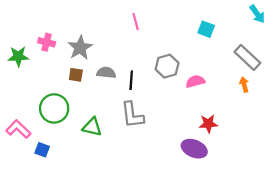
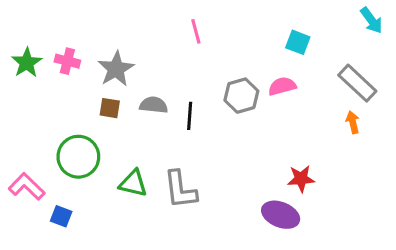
green star: (18, 56) -> (27, 63), moved, turned -30
pink semicircle: (195, 81) -> (282, 86), moved
gray L-shape: (132, 115) -> (180, 190), moved

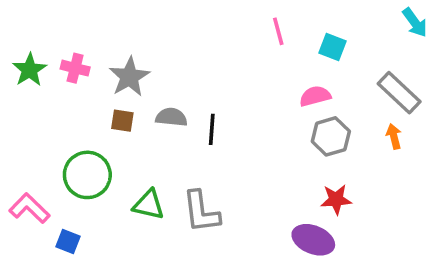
pink line: (196, 31) -> (278, 31), moved
gray hexagon: (241, 96) -> (331, 136), moved

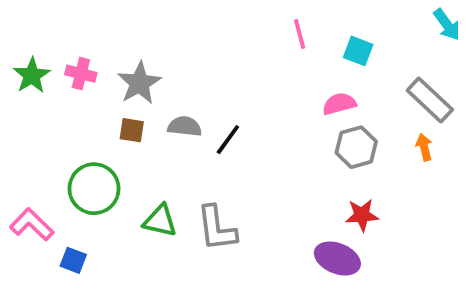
black line: (212, 129) -> (228, 140), turned 32

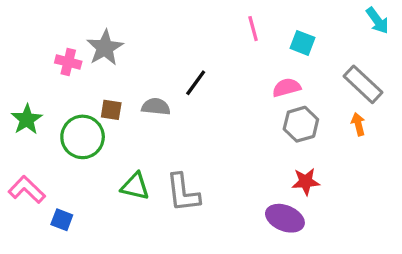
green star: (32, 75) -> (27, 119), moved
gray star: (139, 83) -> (105, 48), moved
black line: (228, 140) -> (196, 83), moved
green circle: (94, 189) -> (83, 137), moved

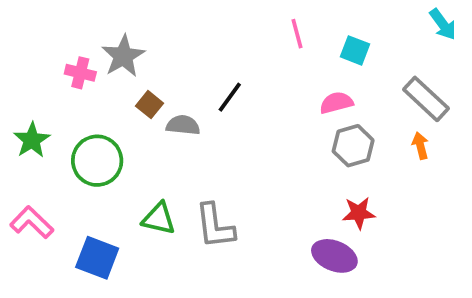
brown square: (111, 110) -> (149, 105), moved, turned 30
blue square: (62, 220) -> (97, 258), moved, size x1.6

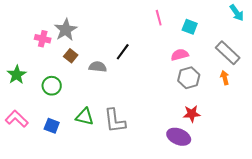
brown square: (149, 105) -> (71, 56), moved
green circle: (97, 161) -> (52, 86), size x0.7
blue square: (97, 258) -> (52, 126), moved, size x0.7

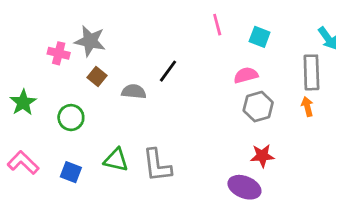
cyan arrow: (237, 13) -> (328, 38), moved
gray star: (66, 30) -> (90, 41), turned -30
gray rectangle: (228, 53) -> (311, 72), turned 45

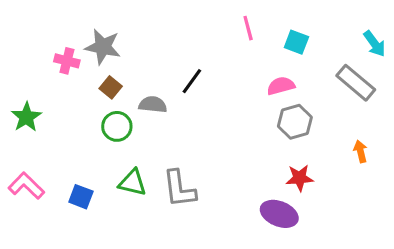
gray rectangle: (311, 72) -> (356, 83), turned -48
orange arrow: (307, 107) -> (360, 151), moved
green circle: (71, 118) -> (117, 126), moved

